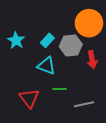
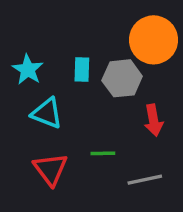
cyan rectangle: (47, 40) -> (82, 70), turned -40
red arrow: (92, 60) -> (154, 120), moved
cyan triangle: (46, 66) -> (47, 113), moved

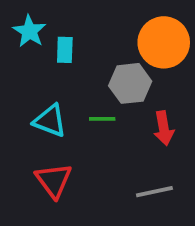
cyan star: (28, 70) -> (29, 31), moved
cyan rectangle: (82, 70) -> (65, 50), moved
green line: (103, 153) -> (102, 119), moved

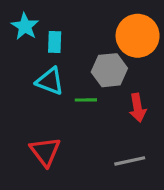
cyan triangle: (50, 121) -> (50, 81), moved

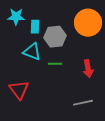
cyan star: (25, 26) -> (16, 17), turned -30
gray hexagon: (109, 70) -> (55, 37), moved
red triangle: (45, 152) -> (19, 90), moved

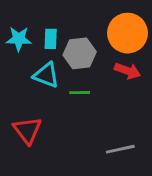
cyan star: (16, 17) -> (19, 39), moved
red arrow: (88, 69) -> (128, 71), moved, turned -60

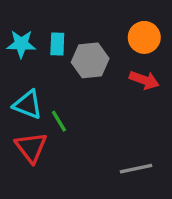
orange circle: (128, 33) -> (144, 37), size x0.7
cyan triangle: (46, 75) -> (28, 105), moved
green line: (80, 93) -> (59, 121), moved, turned 60

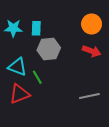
gray hexagon: (90, 60) -> (49, 49), moved
red triangle: (31, 147) -> (20, 94), turned 45
gray line: (136, 169) -> (89, 96), moved

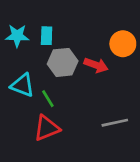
orange circle: (92, 24) -> (123, 44), moved
red arrow: (92, 51) -> (96, 65), moved
red triangle: (20, 94) -> (47, 128), moved

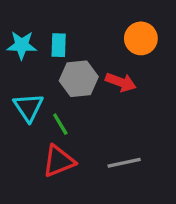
orange circle: (123, 44) -> (141, 38), moved
cyan triangle: (22, 85) -> (28, 107), turned 35
gray line: (115, 123) -> (124, 163), moved

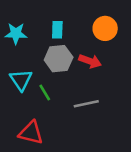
cyan rectangle: (59, 45) -> (57, 30), moved
red triangle: (59, 161) -> (31, 133), moved, turned 36
gray line: (124, 163) -> (86, 104), moved

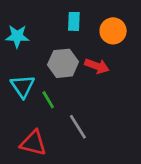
cyan rectangle: (57, 30) -> (74, 21), moved
gray line: (86, 104) -> (78, 127), moved, turned 70

